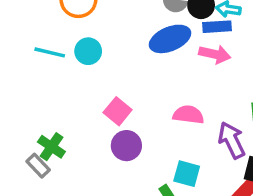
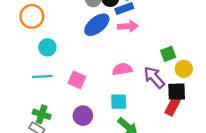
cyan line: (50, 52) -> (42, 77), moved
purple circle: (126, 146) -> (83, 116), moved
cyan square: (187, 174) -> (119, 102), moved

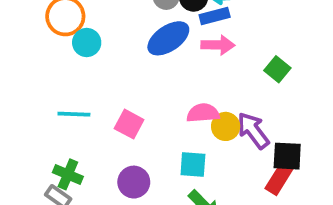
cyan circle: (47, 47) -> (87, 43), moved
green square: (168, 54) -> (277, 69), moved, turned -35
yellow circle: (184, 69) -> (226, 126), moved

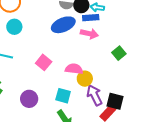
cyan circle: (87, 43) -> (14, 27), moved
pink square: (129, 124) -> (44, 62), moved
purple arrow: (253, 131) -> (95, 95), moved

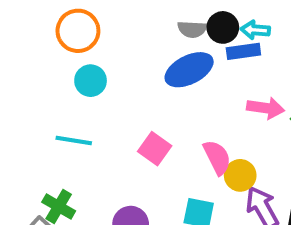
pink arrow: (89, 34) -> (266, 108), moved
pink semicircle: (74, 69) -> (217, 157), turned 60

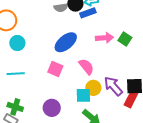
blue ellipse: (189, 70) -> (66, 42), moved
yellow circle: (240, 175) -> (93, 88), moved

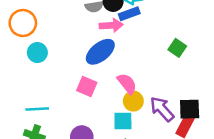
pink arrow: (104, 38) -> (111, 25), moved
cyan line: (16, 74) -> (37, 109), moved
yellow circle: (93, 88) -> (133, 101), moved

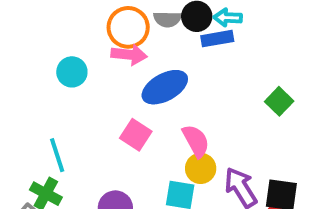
orange circle: (23, 23) -> (128, 27), moved
pink arrow: (111, 25) -> (129, 55), moved
cyan line: (37, 109) -> (57, 155), turned 65

